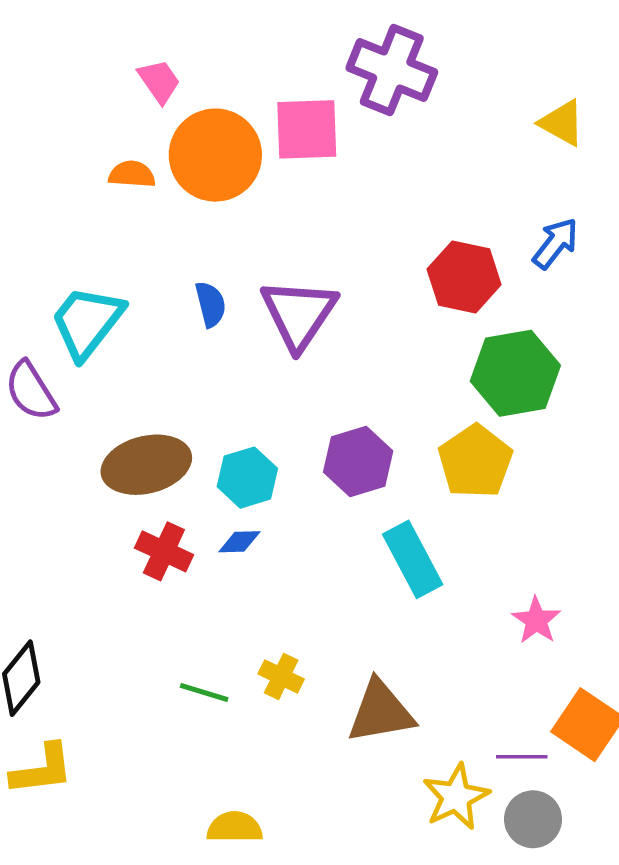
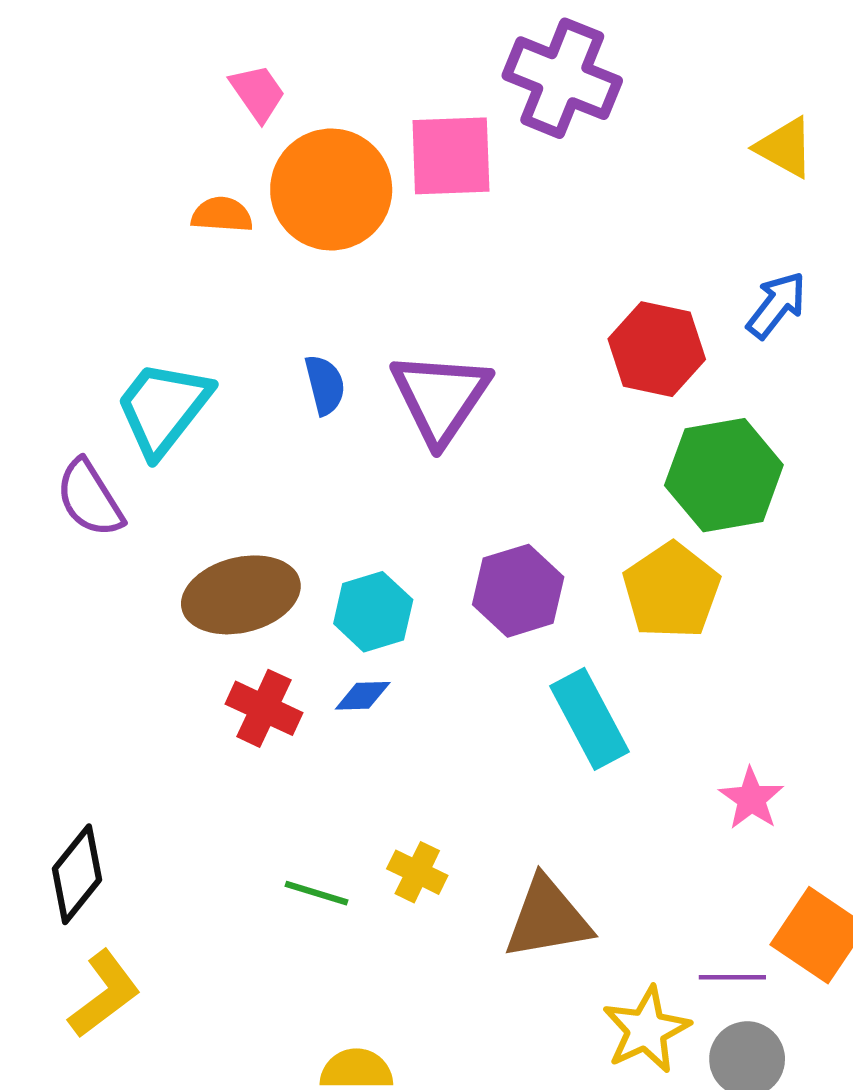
yellow L-shape: (42, 770) -> (104, 994), turned -30

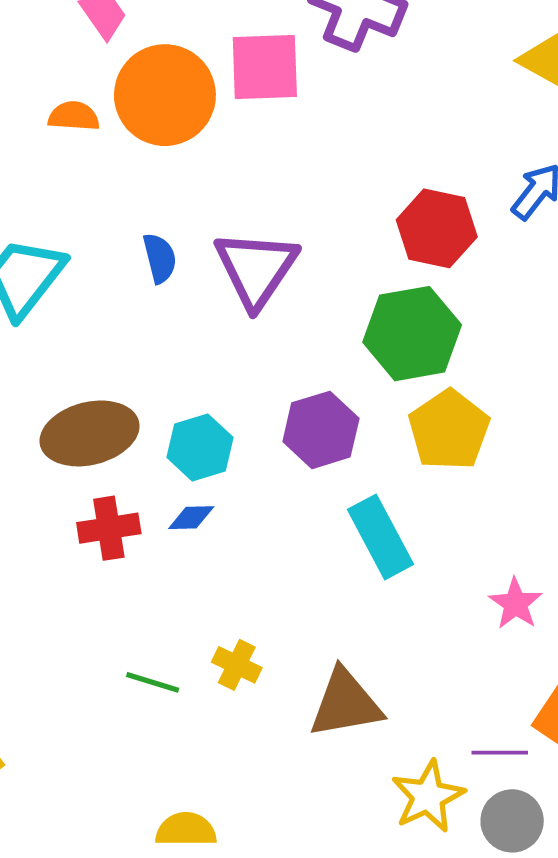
green hexagon: (724, 475) -> (412, 334), moved
red cross: (264, 708) -> (109, 528), turned -34

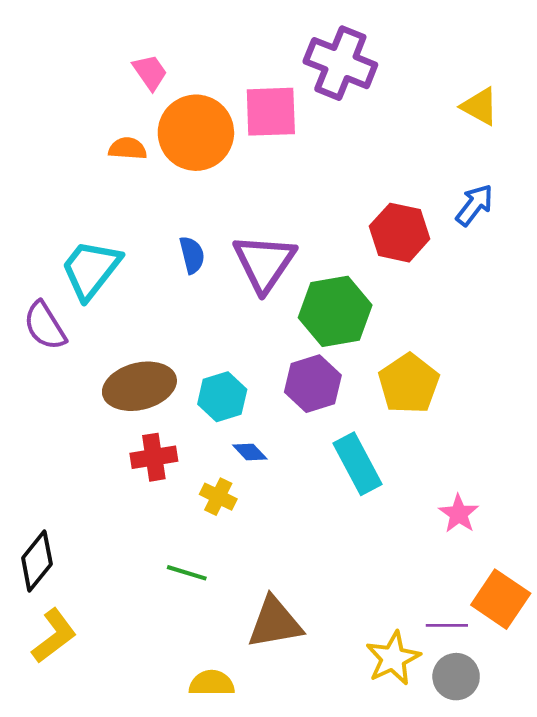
green hexagon: (412, 334) -> (335, 311), moved
blue diamond: (191, 518) -> (250, 452), moved, turned 48
yellow cross: (237, 665) -> (218, 497), moved
brown triangle: (345, 703) -> (275, 623), moved

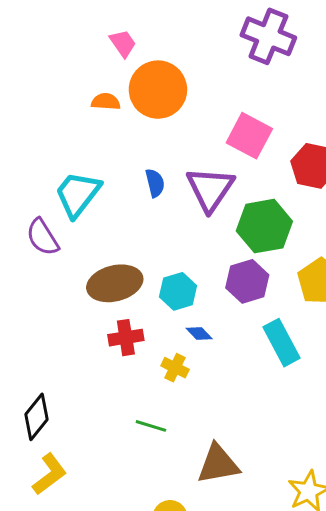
pink square: (271, 112) -> (249, 136), moved, turned 30

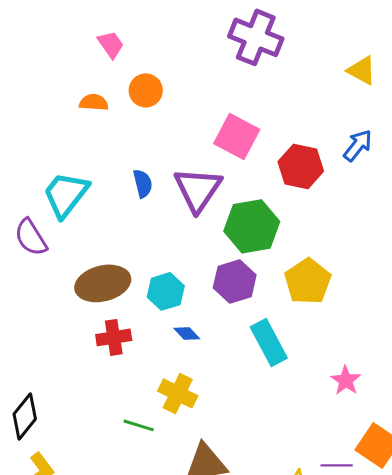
orange circle: (158, 90) -> (146, 90), size x0.6
yellow cross: (175, 368) -> (178, 393), moved, size x1.4

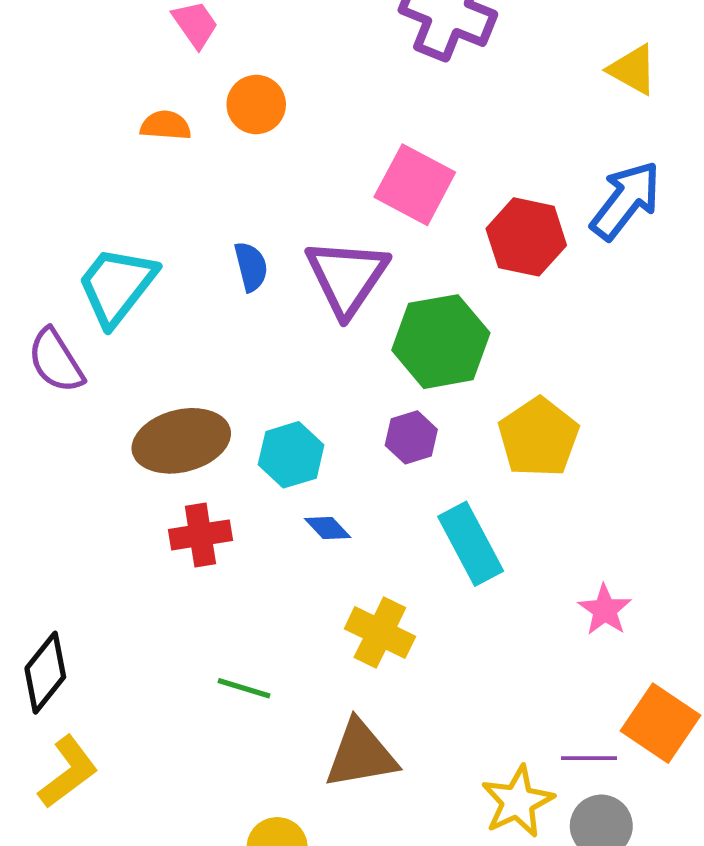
blue arrow: (358, 145) -> (626, 200), size x1.4
purple hexagon: (235, 281) -> (411, 437), size x0.7
yellow cross: (178, 393) -> (380, 633), moved

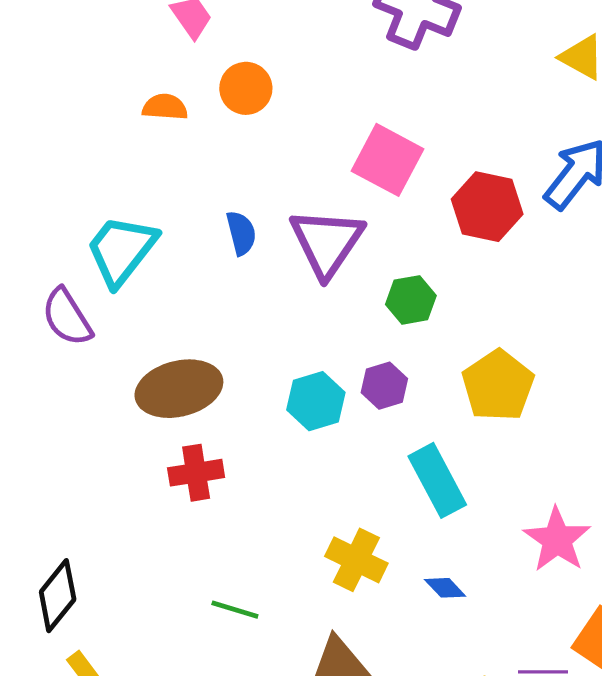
green hexagon: (441, 342) -> (411, 300), size x0.6
cyan hexagon: (291, 455) -> (316, 401), moved
blue diamond: (328, 528) -> (445, 588), moved
pink star: (605, 610) -> (557, 540), size x1.4

